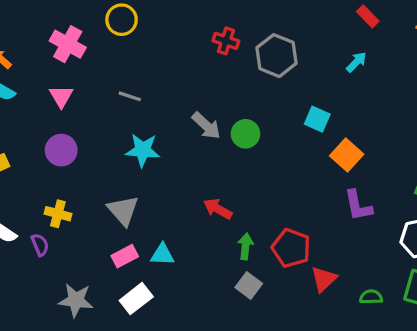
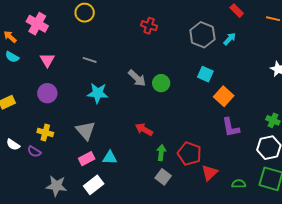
pink cross: (68, 44) -> (37, 24), moved
gray hexagon: (276, 56) -> (202, 35), moved
purple semicircle: (40, 245) -> (34, 152), turned 144

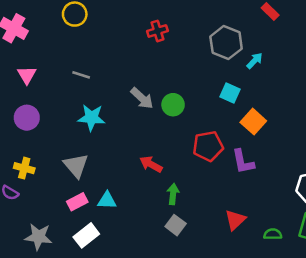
red cross: (149, 26) -> (157, 31), turned -35
cyan arrow: (230, 39) -> (255, 61), moved
purple L-shape: (231, 127) -> (243, 162), moved
red pentagon: (189, 154) -> (208, 146), moved, turned -30

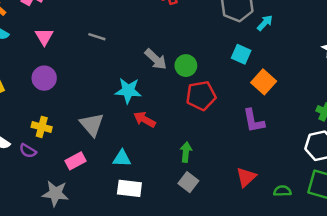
cyan star: (91, 118) -> (128, 91), moved
red pentagon: (208, 146) -> (201, 96), moved
red arrow: (151, 164) -> (144, 119), moved
pink rectangle: (77, 202) -> (76, 161), moved
white rectangle: (86, 235) -> (129, 188), moved, turned 45

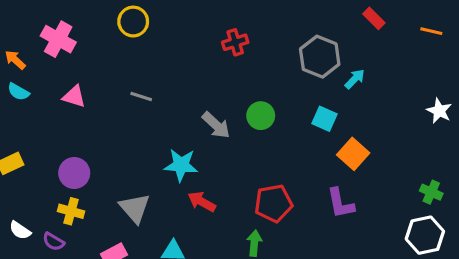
pink triangle: (44, 37) -> (74, 96), turned -42
green circle: (186, 66) -> (261, 116), moved
purple circle: (44, 78) -> (74, 173), moved
red pentagon: (201, 96) -> (273, 203), moved

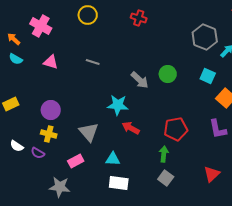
red cross: (235, 42) -> (139, 18), moved, turned 35

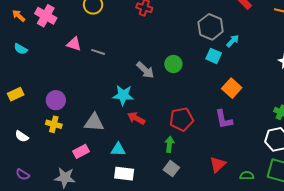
orange arrow: (14, 39) -> (19, 16), moved
pink triangle: (51, 62) -> (74, 44), moved
cyan square: (208, 76) -> (214, 56), moved
gray triangle: (89, 132) -> (94, 122), turned -45
purple semicircle: (38, 153) -> (23, 175), moved

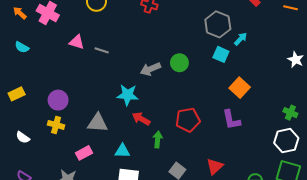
gray arrow: (145, 70) -> (150, 69), turned 114
green arrow: (169, 144) -> (158, 139), moved
red triangle: (218, 164) -> (215, 166), moved

